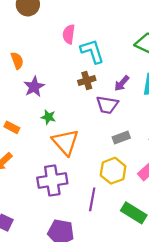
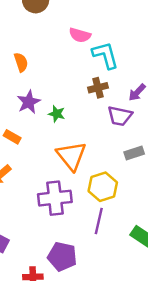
pink semicircle: (69, 34) -> (80, 35), turned -84
purple star: (34, 87) -> (29, 102), moved
green star: (48, 117) -> (57, 114), moved
yellow hexagon: (113, 171) -> (103, 187), moved

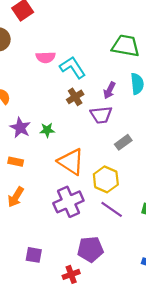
purple line: (99, 221) -> (112, 209), turned -50

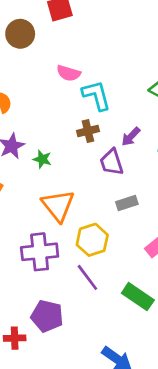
purple trapezoid: (101, 115) -> (112, 162), turned 60

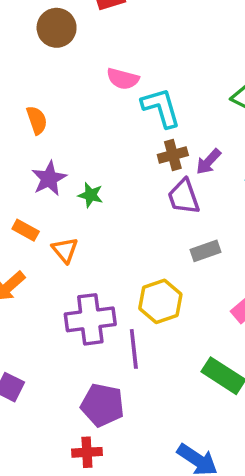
brown cross: (88, 131) -> (173, 155), moved
orange triangle: (58, 206) -> (65, 250), moved, size x0.6
purple line: (87, 277) -> (134, 349), moved, turned 32
red cross: (15, 338) -> (87, 452), moved

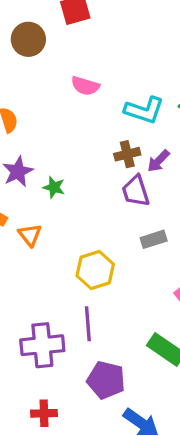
cyan L-shape: (161, 108) -> (144, 110), moved, turned 123
yellow hexagon: (160, 301) -> (95, 270), moved
purple cross: (90, 319) -> (42, 345), moved
purple pentagon: (102, 405) -> (106, 380), moved

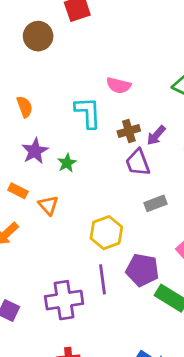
pink semicircle: (85, 86) -> (119, 85), moved
cyan L-shape: (144, 110) -> (88, 112), moved, turned -108
green star: (54, 187) -> (67, 163), turned 30
purple pentagon: (106, 380) -> (142, 270), moved

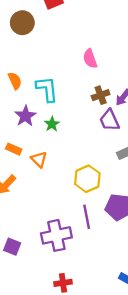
pink semicircle: (119, 85) -> (90, 59), turned 60
cyan L-shape: (88, 112) -> (47, 89), moved

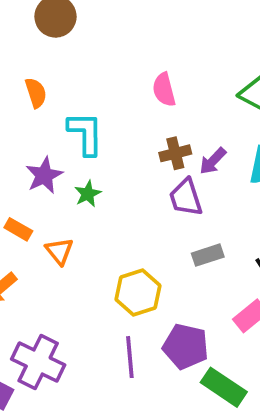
orange semicircle: (15, 81) -> (36, 93), moved
purple cross: (56, 235) -> (38, 362), moved, turned 32

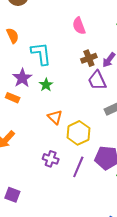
orange rectangle: (18, 229) -> (13, 98), moved
orange triangle: (59, 251) -> (55, 117), moved
purple line: (130, 357) -> (78, 167), turned 35
purple cross: (38, 362) -> (51, 159), moved, size x0.6

